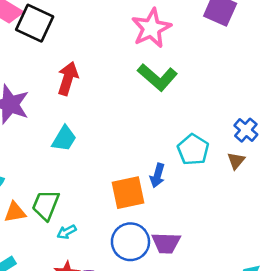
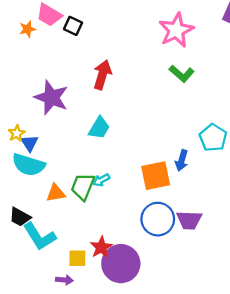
black square: (35, 23) -> (73, 26), size x0.6
green L-shape: (157, 77) -> (182, 74), size x0.7
cyan arrow: (67, 232) -> (101, 180), moved

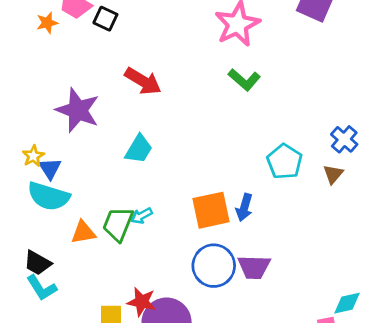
red arrow: (102, 75) -> (143, 81), turned 104
blue arrow: (182, 160) -> (244, 207), moved
cyan L-shape: (39, 236) -> (42, 288), moved, size x0.7
red star: (101, 247) -> (142, 302), turned -30

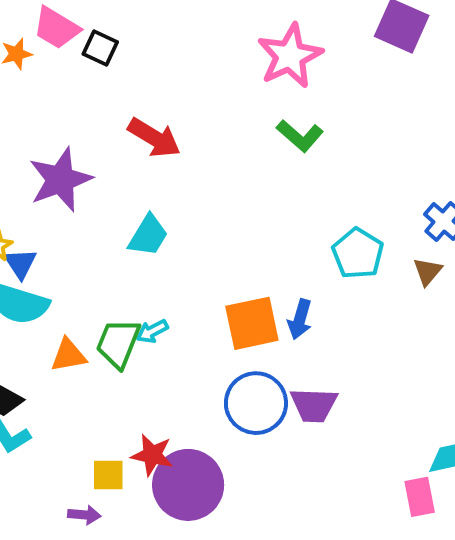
purple star: (78, 110) -> (60, 180), turned 30

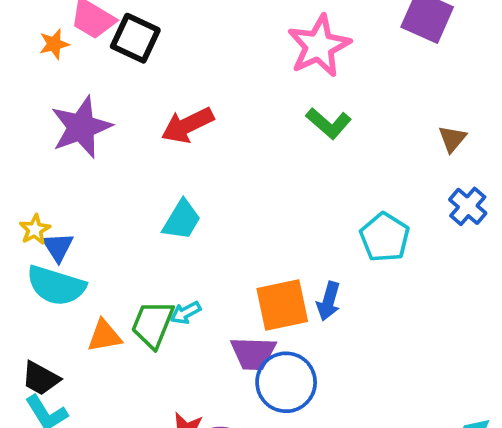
black square: (100, 48) -> (135, 38), size x1.4
red arrow: (154, 138) -> (187, 125), turned 123
purple star: (60, 180) -> (81, 127), moved
brown triangle: (428, 271) -> (452, 139), moved
purple trapezoid: (314, 405) -> (253, 353), moved

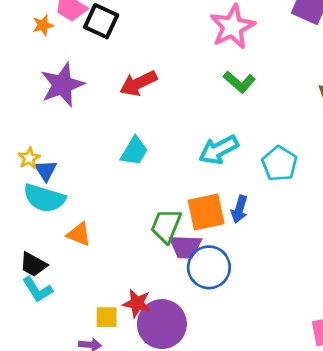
cyan arrow: (186, 313) -> (219, 150), moved, size x1.8
green trapezoid: (153, 324) -> (166, 226), moved
orange triangle: (104, 336) -> (79, 234), turned 32

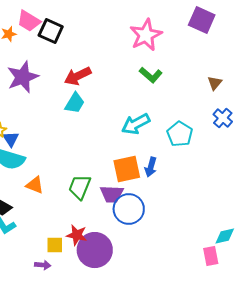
cyan trapezoid: (134, 151) -> (75, 103), moved
green trapezoid: (166, 226) -> (80, 187), moved

